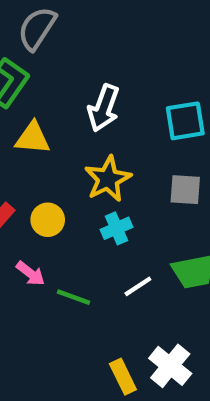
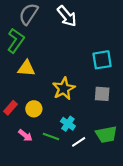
white arrow: (104, 108) -> (67, 16), moved, turned -60
cyan cross: (116, 228) -> (68, 124), moved, turned -32
green line: (73, 297) -> (51, 137), moved

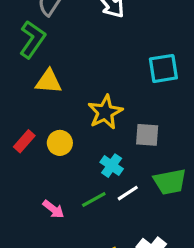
gray square: (102, 94) -> (147, 135), moved
pink arrow: (25, 135) -> (53, 209), moved
green line: (51, 137) -> (94, 200), moved, turned -49

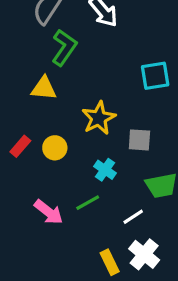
green L-shape: (32, 39) -> (64, 48), moved
white line: (128, 193) -> (133, 217), moved
pink arrow: (53, 209) -> (49, 212), size x1.4

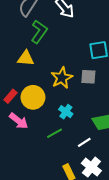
gray square: (139, 140) -> (88, 77), moved
yellow circle: (55, 148) -> (33, 97), size x1.5
pink arrow: (49, 212) -> (19, 121), moved

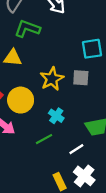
green L-shape: (39, 32) -> (27, 29), turned -105

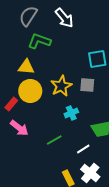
yellow circle: (21, 100) -> (30, 91), moved
cyan cross: (56, 116) -> (71, 113), moved, turned 32

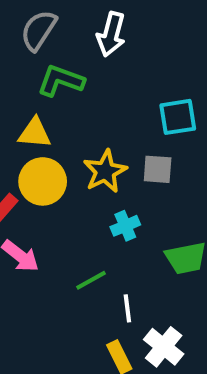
white arrow: (64, 18) -> (111, 34), turned 55
white line: (83, 149) -> (127, 308), moved, turned -64

